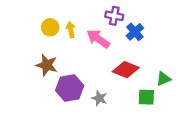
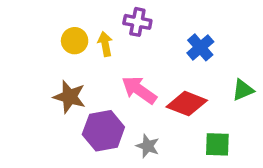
purple cross: (114, 16) -> (137, 22), moved
pink arrow: (98, 39) -> (139, 90), moved
green triangle: (164, 79) -> (243, 90), moved

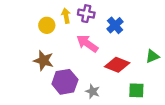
yellow arrow: (105, 44) -> (66, 16), moved
blue cross: (200, 47) -> (115, 25), moved
pink arrow: (139, 90) -> (87, 43), moved

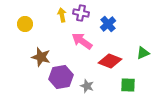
yellow circle: (47, 25) -> (25, 24), moved

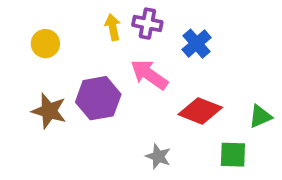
green triangle: (143, 53) -> (260, 116), moved
brown star: (41, 57) -> (49, 111), moved
purple hexagon: (61, 77) -> (98, 98), moved

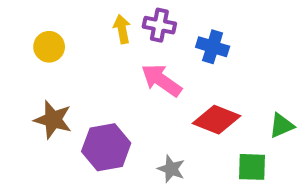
blue cross: (197, 44) -> (213, 47), turned -32
purple hexagon: (98, 98) -> (106, 147), moved

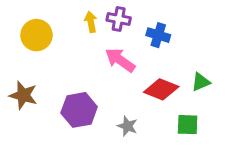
yellow circle: (49, 47) -> (36, 35), size x1.4
brown star: (53, 120) -> (23, 95), moved
green triangle: (282, 126) -> (201, 82), moved

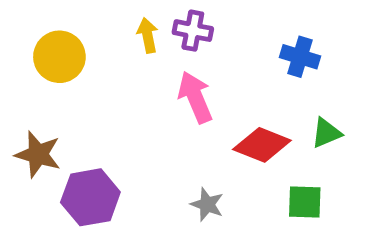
blue cross: (158, 35) -> (300, 57), moved
pink arrow: (120, 60) -> (195, 97), turned 32
purple hexagon: (79, 110) -> (90, 197), moved

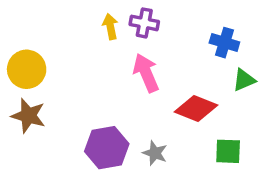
yellow circle: (59, 57) -> (27, 69), moved
green triangle: (326, 133) -> (244, 80), moved
purple hexagon: (90, 197) -> (107, 148), moved

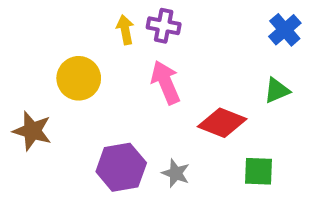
blue cross: (224, 43) -> (285, 30), moved, turned 32
yellow circle: (27, 69) -> (79, 78), moved

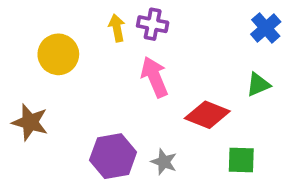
yellow circle: (79, 78) -> (58, 54), moved

